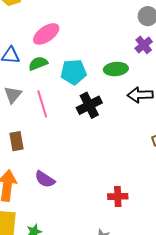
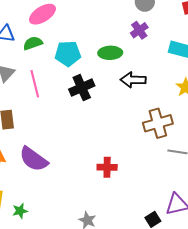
purple semicircle: (45, 179) -> (33, 159), size x1.4
red cross: (118, 196) -> (107, 167), moved

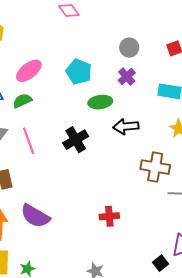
cyan pentagon: (68, 54) -> (79, 72), moved, turned 30
brown cross: (158, 123) -> (155, 167), turned 32

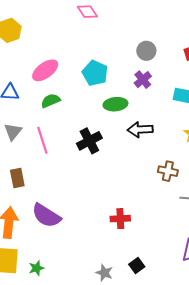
green semicircle: (22, 101) -> (51, 101), moved
brown cross: (155, 167) -> (168, 171), size x0.7
black square: (160, 263) -> (137, 266), moved

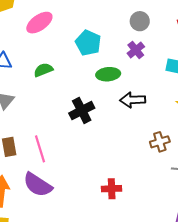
pink ellipse: (45, 70) -> (39, 23), moved
pink line: (42, 140) -> (40, 149), moved
brown cross: (168, 171) -> (160, 142), turned -30

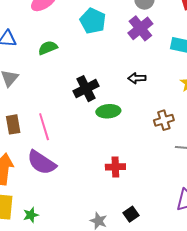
purple cross: (136, 50) -> (140, 28), size x1.4
green ellipse: (108, 74) -> (108, 111), moved
black arrow: (133, 100) -> (137, 78), size x0.7

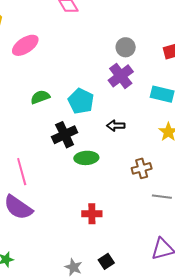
cyan pentagon: (93, 21) -> (81, 101), moved
green semicircle: (48, 48) -> (40, 97), moved

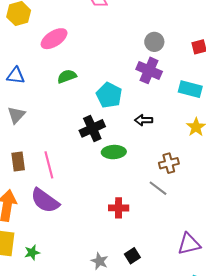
purple cross: (121, 76) -> (149, 70), turned -30
green semicircle: (40, 97) -> (67, 76), moved
gray line: (162, 197) -> (158, 188), moved, turned 30

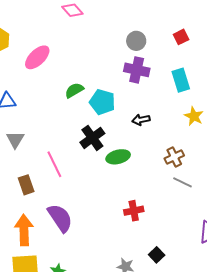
green semicircle: (67, 76) -> (74, 90), moved
cyan rectangle: (190, 89) -> (181, 80), turned 70
pink line: (49, 165) -> (54, 164), moved
gray line: (158, 188) -> (182, 182), moved
purple semicircle: (45, 201) -> (60, 218), turned -148

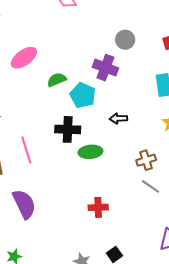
pink ellipse: (37, 57) -> (24, 58), moved
purple cross: (137, 70) -> (105, 68), moved
black cross: (92, 138) -> (68, 129), turned 30

